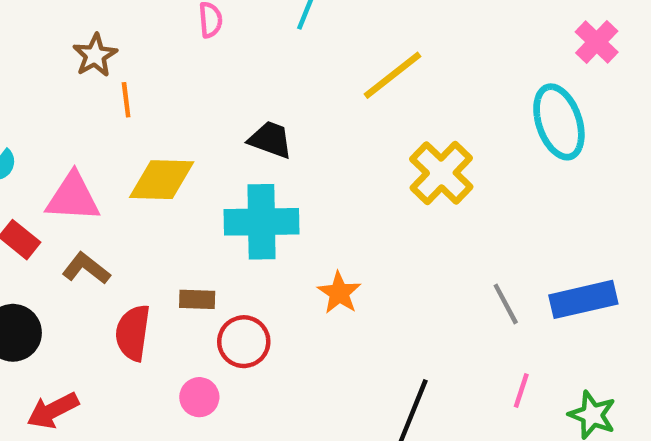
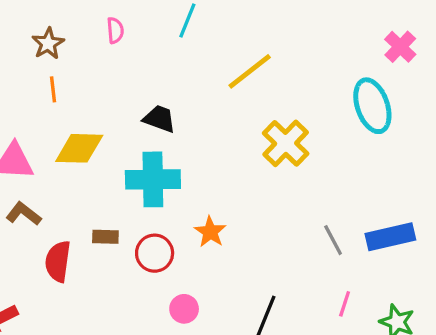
brown star: (95, 55) -> (48, 43), moved
red circle: (244, 342) -> (155, 253), moved
pink circle: (199, 397) -> (184, 309), moved

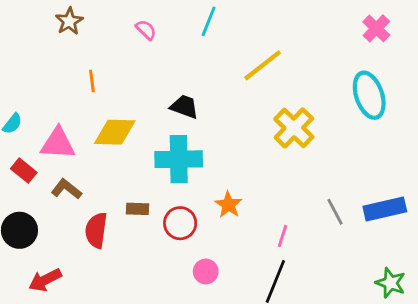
pink semicircle: (115, 30) -> (146, 30), turned -40
brown star: (48, 43) -> (69, 21), moved
pink cross: (400, 47) -> (376, 28), moved
pink line: (345, 304) -> (282, 236), moved

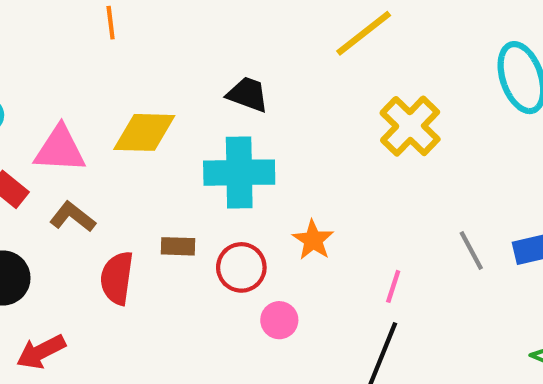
orange line: (92, 81) -> (111, 23), moved
pink circle: (206, 271) -> (279, 320), moved

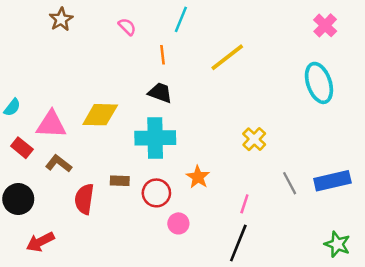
orange line: (111, 23) -> (163, 55), moved
yellow cross: (410, 126) -> (254, 139), moved, size x0.7

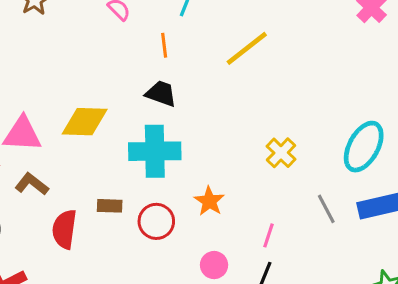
cyan ellipse: (319, 83) -> (364, 147), moved, turned 48
pink circle: (178, 223) -> (214, 265), moved

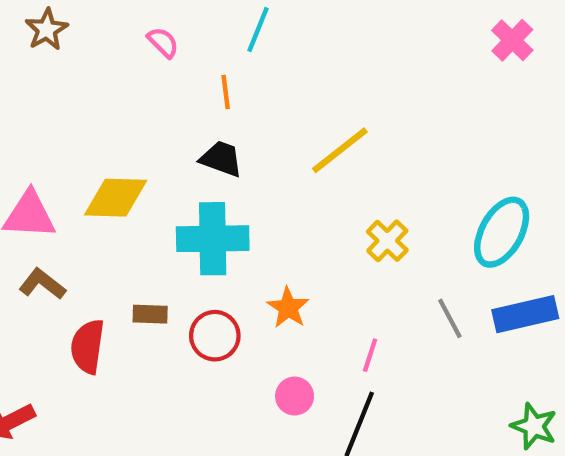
yellow line: (247, 48) -> (340, 150), moved

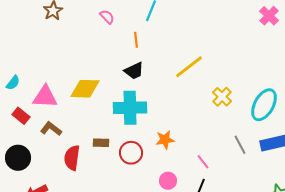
black trapezoid: (221, 159) -> (134, 71), turned 135
yellow cross: (387, 241) -> (222, 97), moved
orange star: (288, 308) -> (165, 140), turned 30
pink line: (370, 355) -> (203, 162), turned -56

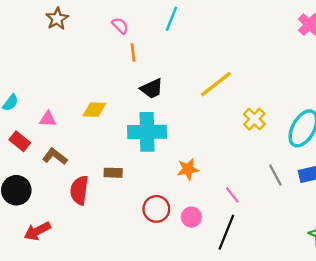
orange line: (136, 40) -> (133, 53), moved
yellow diamond: (85, 89) -> (94, 110), size x0.7
pink triangle: (45, 97) -> (48, 119), size x0.6
red circle: (131, 153) -> (156, 209), moved

